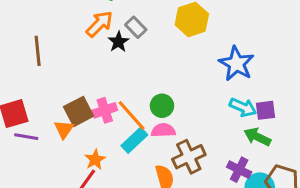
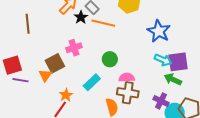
pink cross: (105, 110) -> (74, 48), moved
purple square: (265, 110) -> (178, 62), size x1.5
orange line: (132, 115) -> (103, 23), moved, turned -35
pink semicircle: (163, 130) -> (127, 77), moved
brown cross: (189, 157) -> (128, 93), turned 35

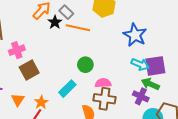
pink cross: (74, 48) -> (17, 50), moved
orange triangle: (45, 75) -> (18, 100), moved
purple cross: (161, 101) -> (141, 96), moved

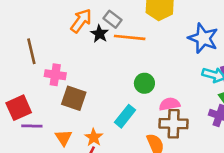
pink cross: (17, 50) -> (55, 75), turned 35
brown square: (29, 70) -> (74, 98), turned -36

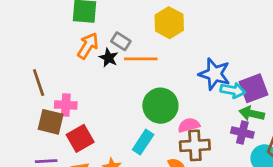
blue star: (203, 38) -> (214, 74), moved
green circle: (144, 83) -> (160, 106), size x1.6
brown square: (74, 98) -> (51, 122), moved
red square: (19, 108) -> (80, 138), moved

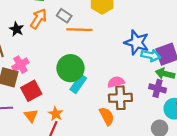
black star: (109, 58) -> (17, 29), moved
pink cross: (66, 105) -> (20, 65), turned -35
green circle: (160, 106) -> (70, 68), moved
cyan rectangle: (143, 142) -> (78, 84), moved

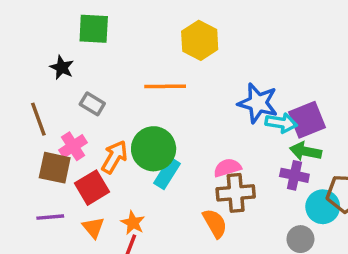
gray rectangle: (64, 16) -> (92, 104), moved
orange arrow: (38, 19) -> (114, 157), moved
black star: (17, 29) -> (62, 67), moved

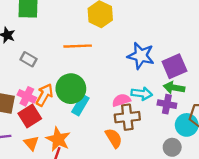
cyan arrow: (281, 123) -> (142, 94), moved
pink cross: (73, 146) -> (27, 96), moved, turned -30
orange star: (133, 223) -> (58, 139), size x1.5

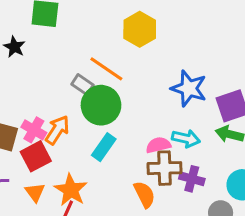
orange line: (78, 46) -> (106, 69), turned 32
gray rectangle: (29, 59) -> (82, 85), moved
green circle: (71, 89) -> (101, 105), moved
purple cross: (167, 104) -> (192, 179), moved

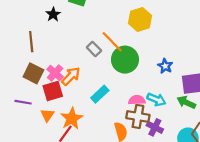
blue star: (189, 88) -> (165, 66), size x0.6
green circle: (101, 105) -> (125, 60), moved

